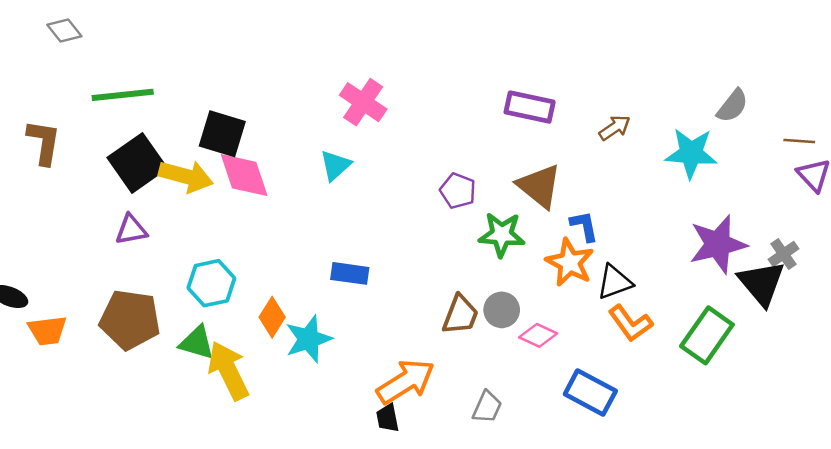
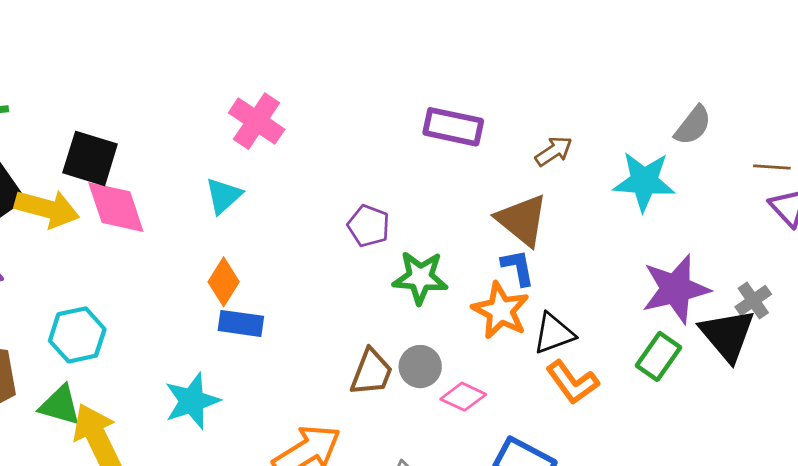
brown triangle: (539, 186) -> (522, 220), moved
orange diamond: (272, 317) -> (224, 282), moved
green rectangle: (707, 335) -> (658, 356), moved, size x0.7

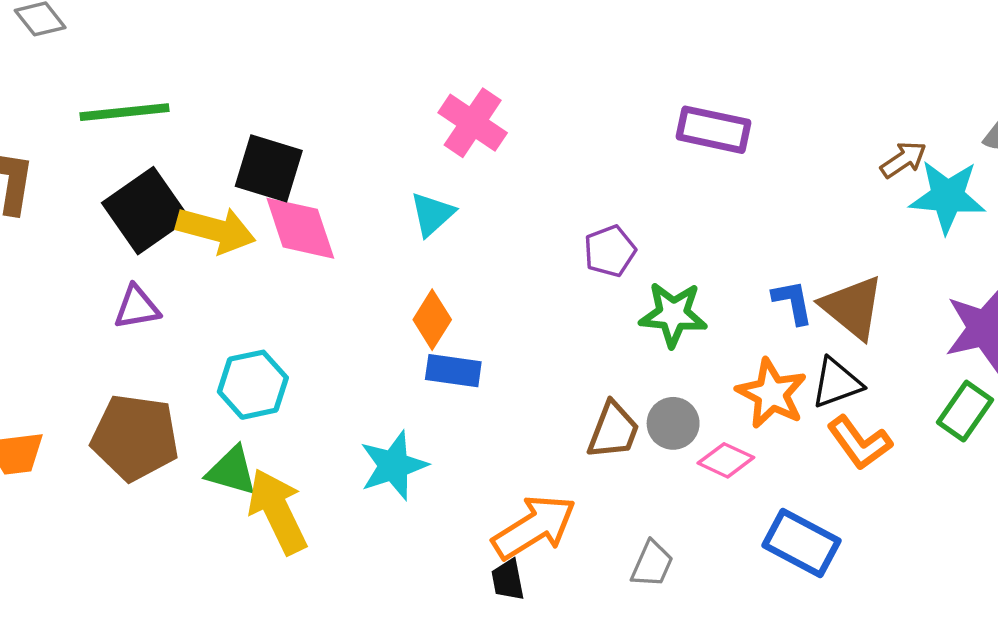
brown arrow: (554, 151) -> (903, 160), moved
brown triangle: (522, 220) -> (852, 307), moved
purple pentagon: (369, 226) -> (610, 251), turned 30
orange star: (501, 311) -> (772, 393), moved

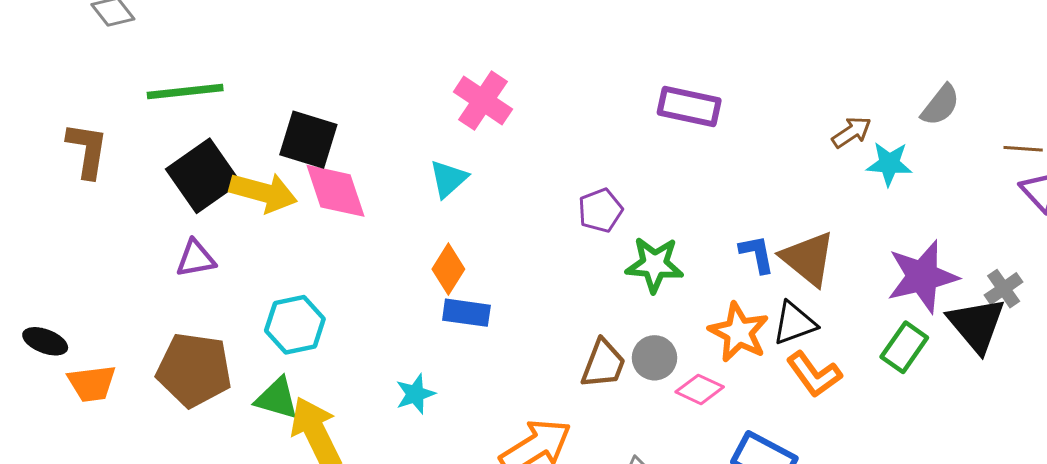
cyan star: (947, 197) -> (889, 164), size x0.7
cyan star: (394, 466) -> (415, 394), size x0.7

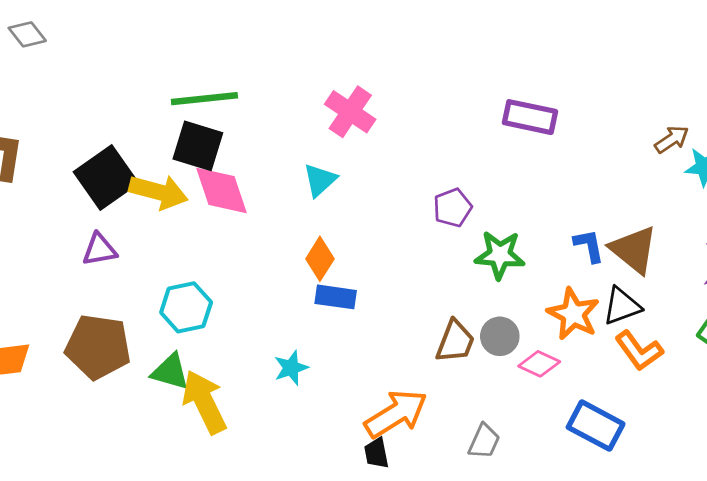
green line: (185, 92) -> (204, 99), moved

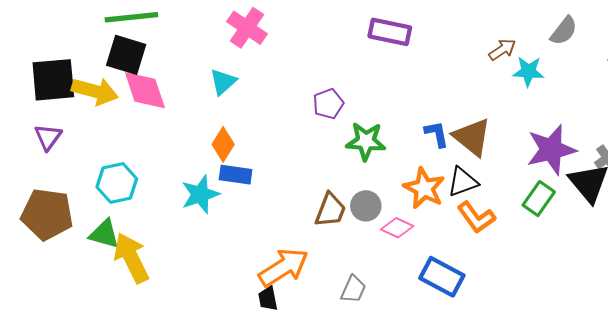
black square: (106, 177) -> (53, 80), turned 30
purple triangle: (99, 250) -> (48, 137), turned -44
cyan star: (291, 368) -> (200, 194), moved, size x1.4

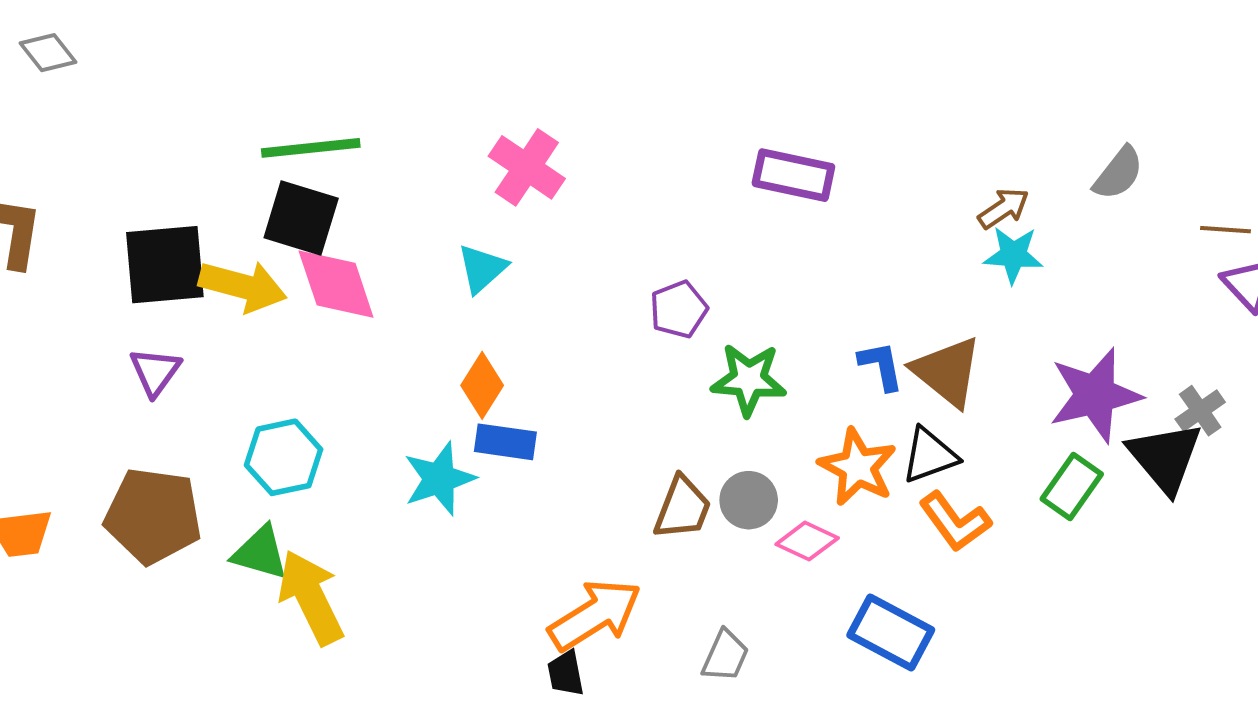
cyan star: (528, 71) -> (1013, 255), moved

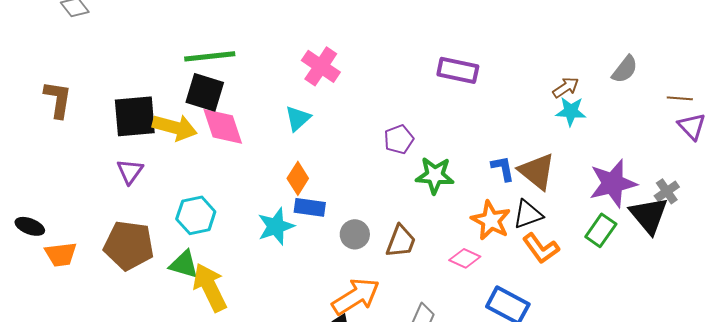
gray circle: (749, 500) -> (355, 234), moved

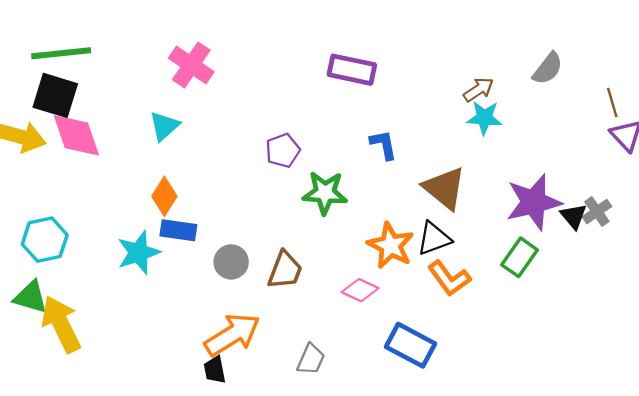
brown line: (680, 98) -> (612, 102), turned 70
blue L-shape: (503, 168) -> (384, 145), moved
black triangle: (649, 215) -> (573, 216), moved, size x0.6

